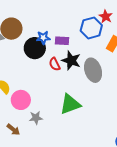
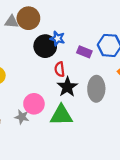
purple rectangle: (62, 41) -> (84, 52), moved
black star: (71, 60) -> (67, 87), moved
pink circle: (21, 100) -> (34, 104), moved

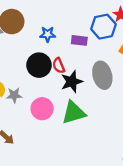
black circle: (45, 46) -> (39, 65), moved
black star: (67, 87) -> (72, 82), turned 30
gray star: (22, 117) -> (14, 95), moved

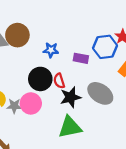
gray ellipse: (102, 75) -> (100, 93), turned -45
pink circle: (42, 109) -> (31, 103), moved

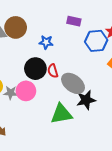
purple rectangle: (81, 58) -> (74, 21), moved
gray ellipse: (100, 93) -> (73, 83), moved
black star: (70, 97) -> (86, 100), moved

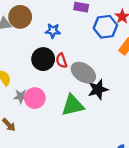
pink circle: (26, 91) -> (35, 98), moved
gray star: (11, 93) -> (21, 96), moved

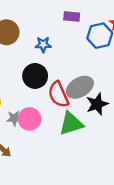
red semicircle: (61, 61) -> (58, 94), moved, size x1.6
gray ellipse: (83, 73) -> (80, 87), turned -60

